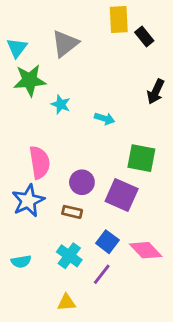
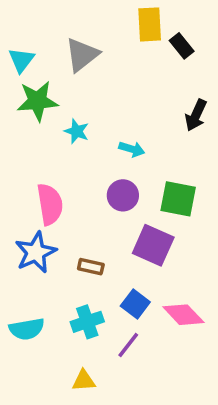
purple circle: (82, 182) -> (123, 195), moved
cyan cross: (69, 256) -> (87, 322), turned 35
cyan semicircle: (21, 261) -> (27, 329), size x1.4

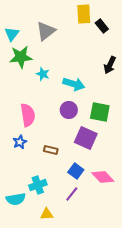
cyan arrow: (132, 149) -> (74, 84), size x1.5
blue star: (36, 252) -> (20, 142), size x0.6
cyan cross: (87, 322) -> (38, 185), moved
cyan semicircle: (27, 329) -> (16, 199), moved

